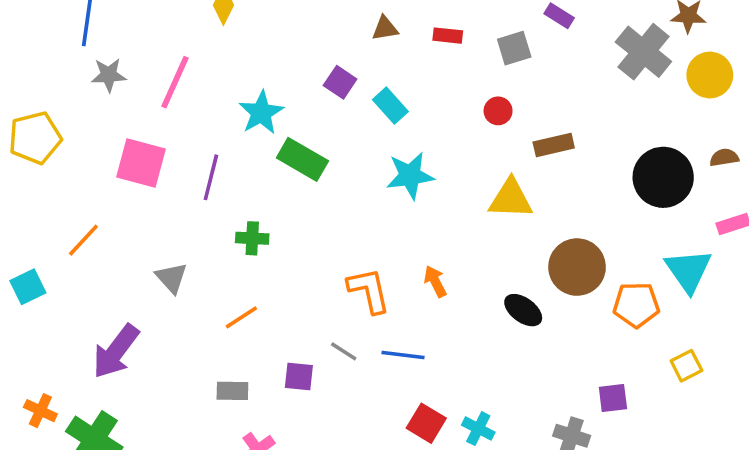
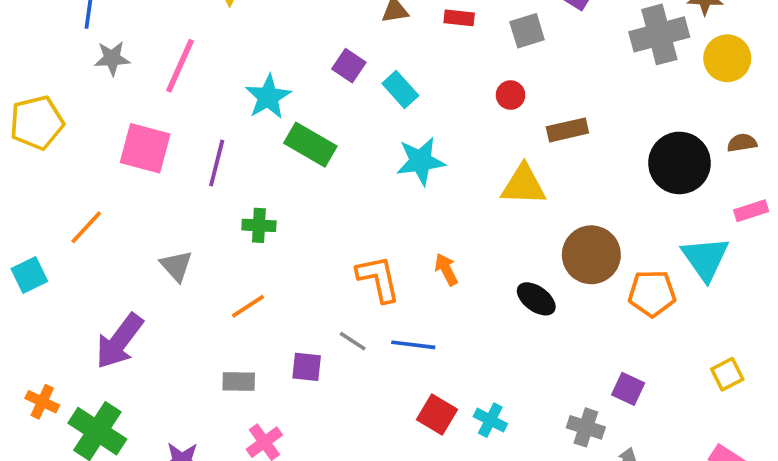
gray cross: (643, 52) -> (659, 34), turned 36
yellow square: (686, 366) -> (727, 374), moved
purple square: (613, 398) -> (628, 389), turned 32

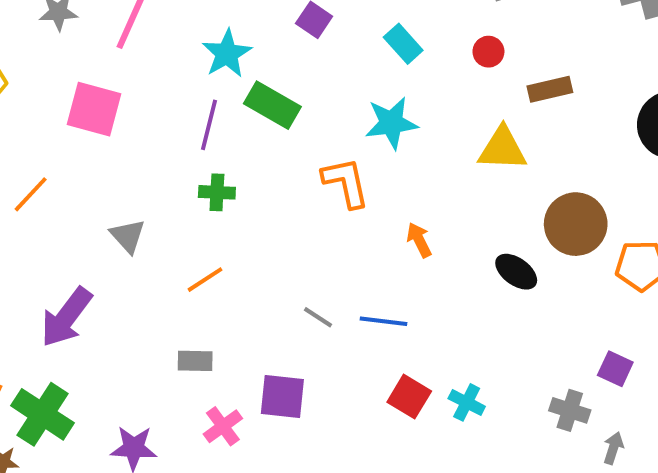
cyan rectangle: (400, 90) -> (403, 44), moved
purple line: (217, 163) -> (209, 125), moved
orange L-shape: (378, 279) -> (346, 182), moved
purple square: (307, 367) -> (282, 397), moved, size x1.4

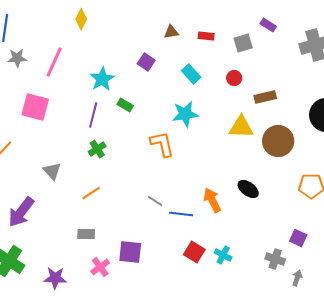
green rectangle: (272, 105) -> (125, 105), size x0.6
green cross: (217, 192) -> (97, 149), turned -36
brown circle: (576, 224) -> (278, 141), moved
orange arrow: (419, 240) -> (212, 200), moved, size x1.4
gray line: (318, 317) -> (155, 201), moved

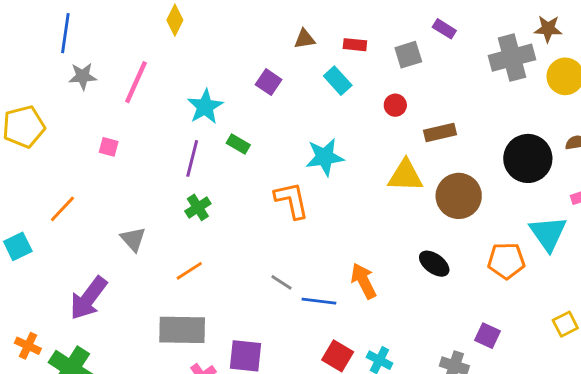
cyan rectangle: (191, 74) -> (338, 81), moved
pink square: (35, 107) -> (109, 147), size x0.5
black ellipse: (248, 189) -> (434, 264), moved
gray rectangle: (86, 234) -> (182, 330), size x1.8

